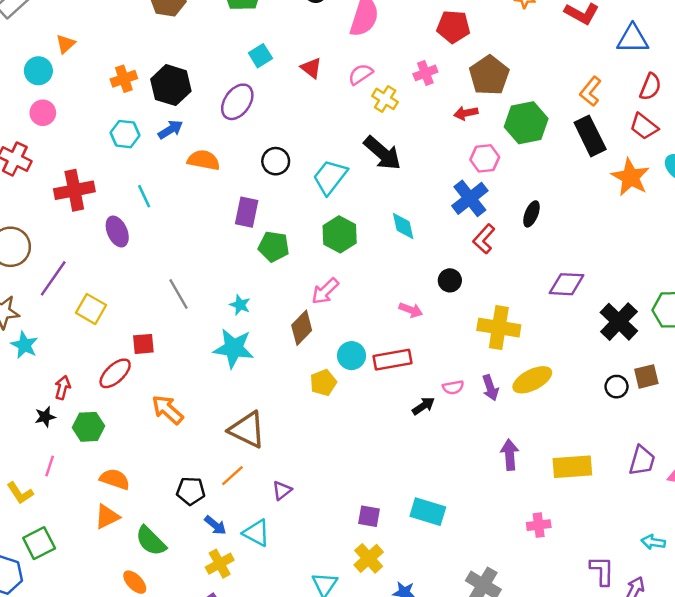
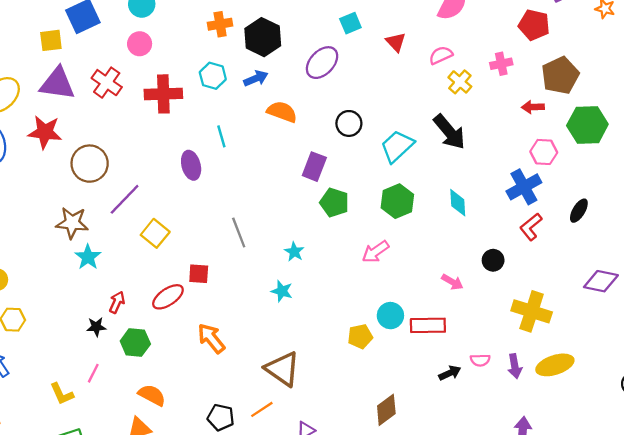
red cross: (74, 190) -> (163, 94), moved
brown diamond: (302, 328) -> (386, 410), moved
cyan star: (234, 348) -> (282, 291), size x0.6

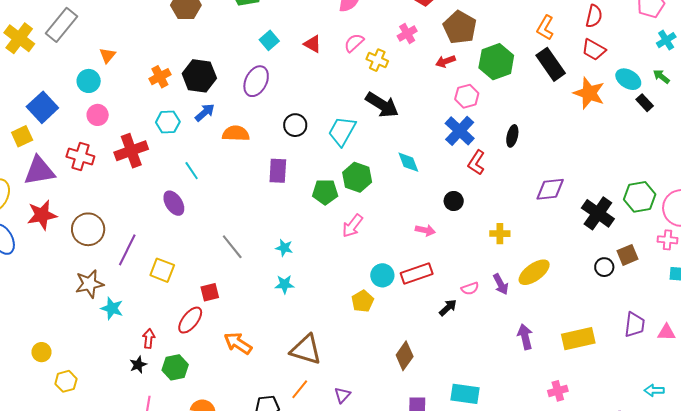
green pentagon: (334, 203) -> (325, 192), moved
yellow cross: (532, 311) -> (500, 234), size x0.6

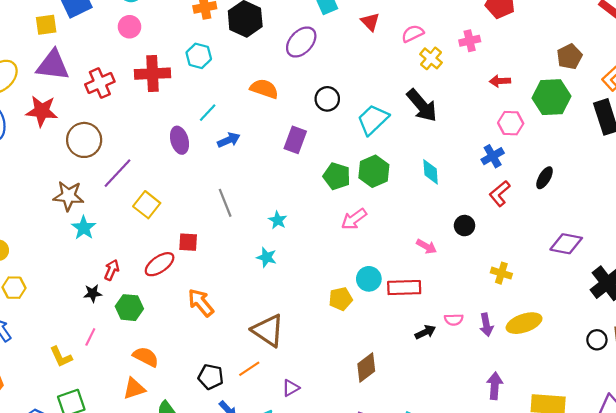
brown pentagon: (460, 27) -> (569, 57), moved, size x0.7
blue arrow: (205, 112) -> (229, 140), moved
blue cross: (460, 131) -> (493, 156), size x0.7
red cross: (80, 157) -> (100, 83), moved, turned 32
cyan line: (192, 171) -> (208, 113), turned 60

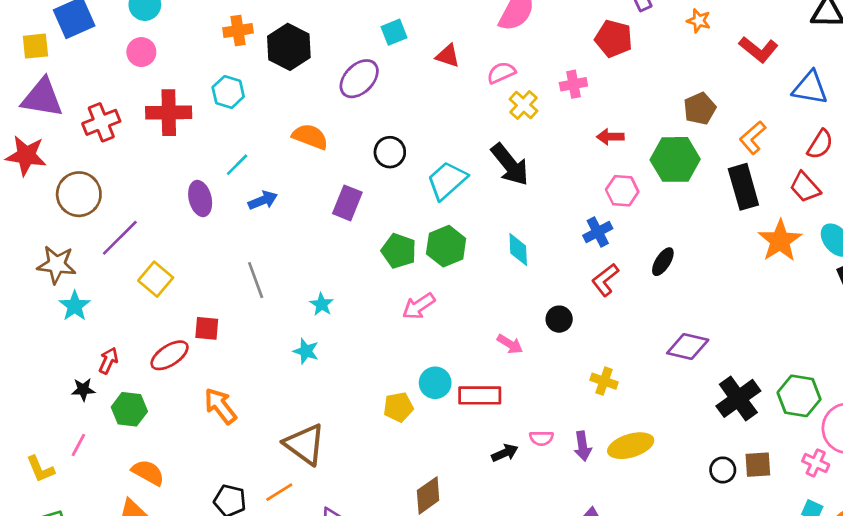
red triangle: (370, 22) -> (448, 56), turned -30

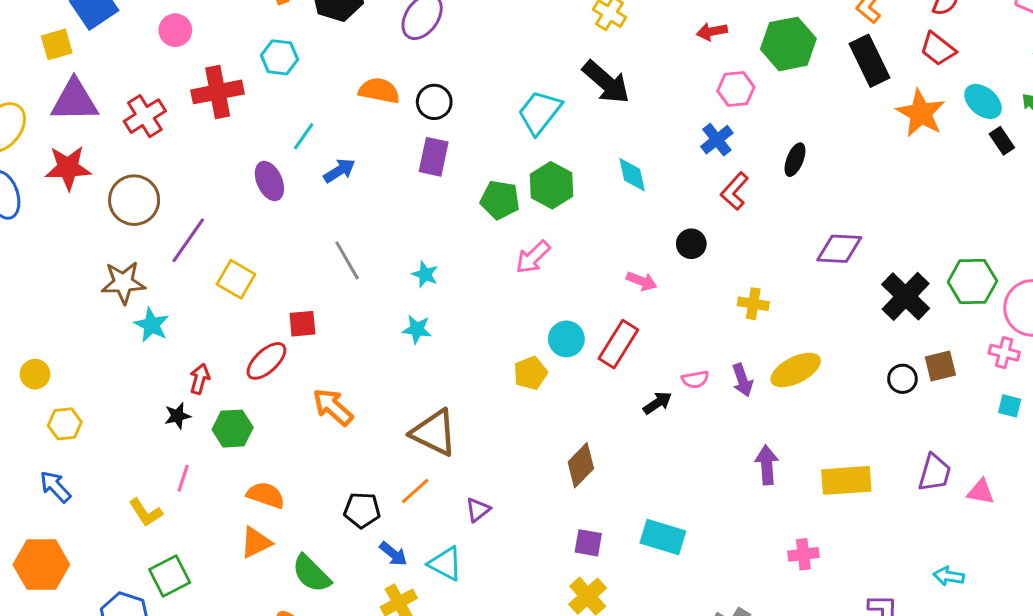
black circle: (390, 152) -> (434, 102), moved
red rectangle: (480, 395) -> (618, 344), turned -48

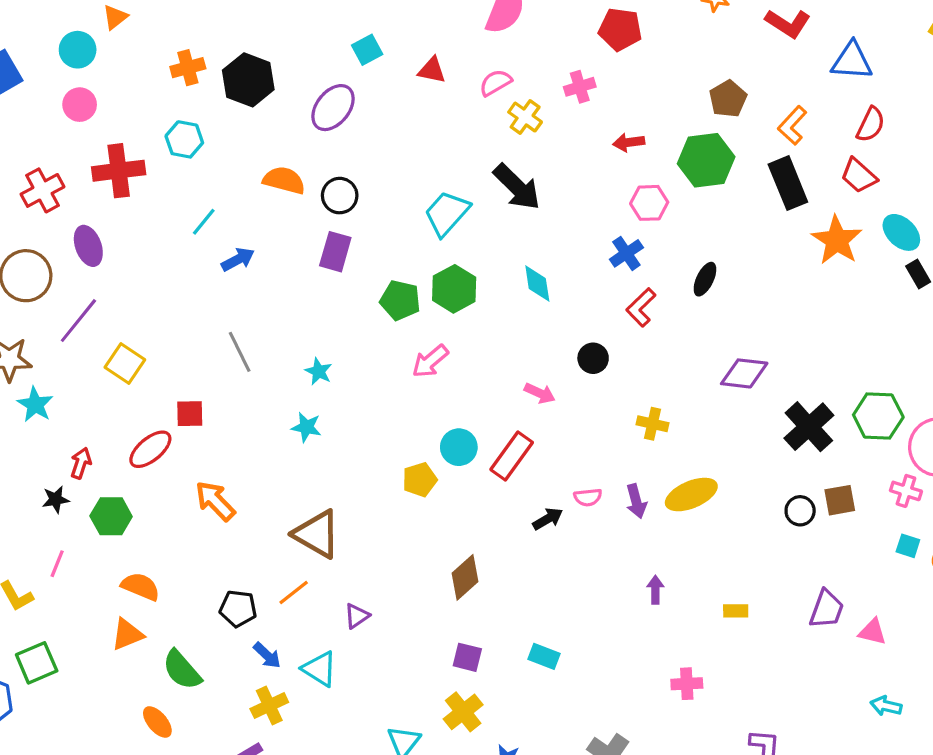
purple ellipse: (269, 181) -> (88, 246), moved
purple arrow: (767, 465) -> (655, 590), size x0.7
yellow rectangle: (846, 480) -> (736, 611), size x0.5
cyan rectangle: (663, 537) -> (544, 656), size x0.7
cyan arrow: (949, 576) -> (886, 706), moved

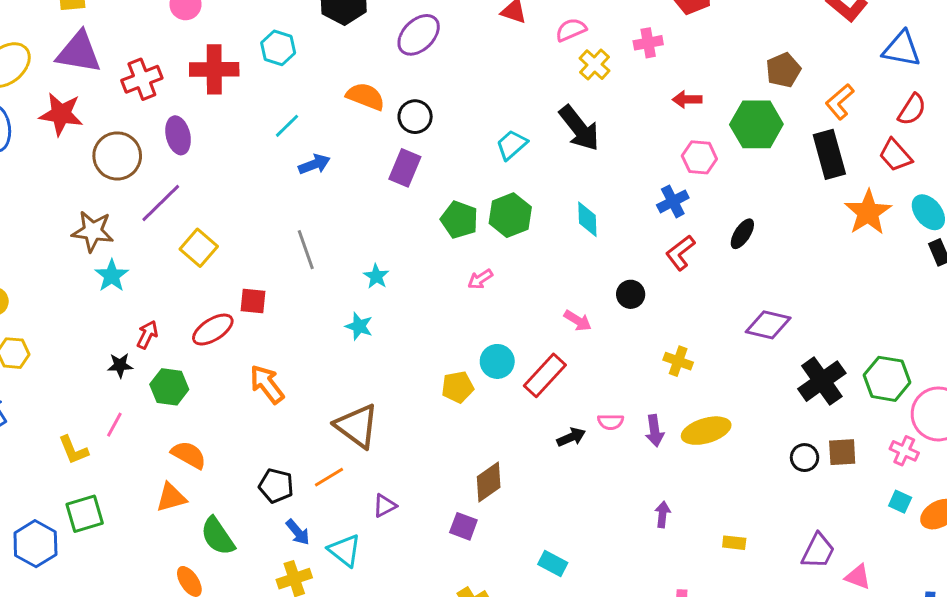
cyan trapezoid: (447, 213) -> (512, 145), size x0.7
pink arrow: (430, 361) -> (480, 279), size x0.7
purple square: (467, 657) -> (463, 526), moved

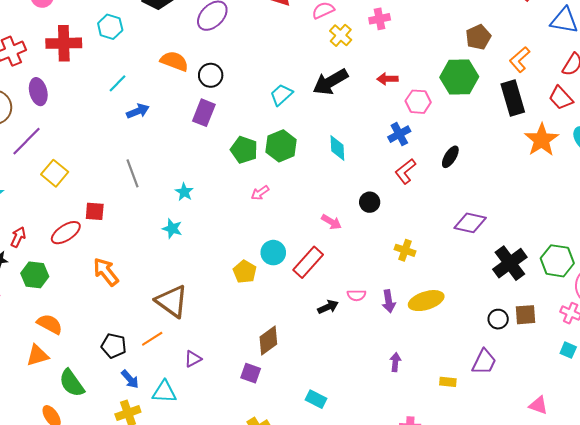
red arrow: (687, 99) -> (387, 79), moved
black arrow: (579, 128) -> (330, 82), turned 99
yellow pentagon: (458, 387) -> (245, 272), turned -30
cyan triangle: (345, 550) -> (164, 392), turned -35
purple trapezoid: (818, 551) -> (484, 362), moved

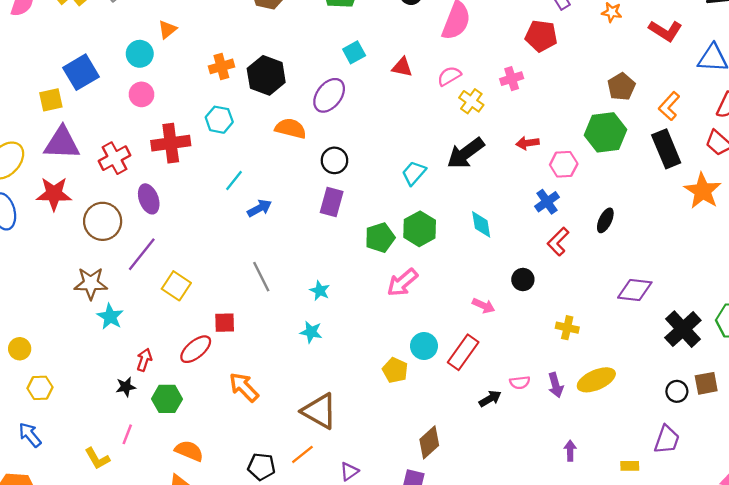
orange semicircle: (174, 61) -> (291, 128), moved
green pentagon: (244, 150) -> (380, 238), turned -30
pink arrow: (260, 193) -> (402, 283), size x1.6

